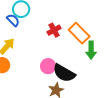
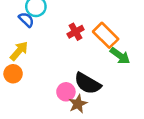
green arrow: (91, 50) -> (120, 56), turned -54
pink circle: (48, 66) -> (66, 92), moved

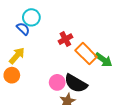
orange rectangle: (106, 35) -> (86, 54), moved
pink circle: (66, 92) -> (57, 82), moved

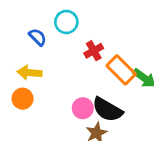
cyan circle: (31, 17) -> (66, 22), moved
yellow arrow: (17, 56) -> (29, 73), turned -126

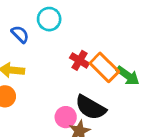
red cross: (94, 51) -> (79, 60), moved, turned -30
pink circle: (83, 108) -> (66, 117), moved

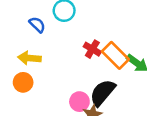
black semicircle: (91, 107) -> (103, 93), turned 100

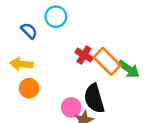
orange circle: (23, 82) -> (29, 88), moved
black semicircle: (103, 93) -> (94, 98), turned -56

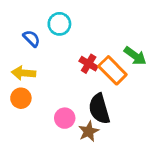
green arrow: (129, 69) -> (135, 56), moved
orange circle: (29, 88) -> (21, 98), moved
pink circle: (71, 107) -> (65, 118), moved

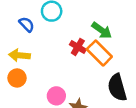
green arrow: (135, 56) -> (102, 30), moved
black semicircle: (99, 109) -> (117, 88), moved

